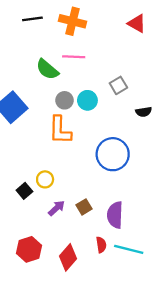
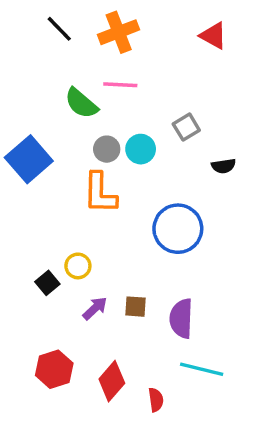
black line: (32, 19) -> (59, 29), turned 54
orange cross: (73, 21) -> (119, 32), turned -35
brown square: (84, 207) -> (136, 307), turned 35
red semicircle: (101, 245) -> (156, 400), moved

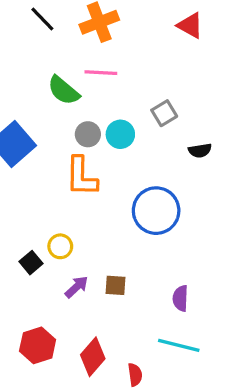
purple semicircle: (181, 318) -> (180, 298), moved, size x0.7

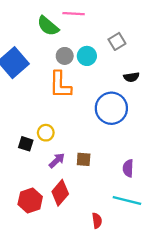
black semicircle: (200, 151) -> (131, 77), moved
black square: (31, 263) -> (26, 144), turned -32
red diamond: (93, 357) -> (60, 193), moved

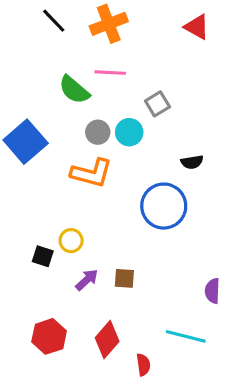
gray square: (117, 41) -> (157, 104), moved
orange L-shape: (60, 85) -> (91, 173), turned -76
purple semicircle: (128, 168) -> (212, 291), moved
red diamond: (60, 193) -> (107, 340), moved

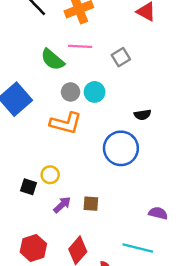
gray square: (157, 104) -> (121, 57), moved
purple semicircle: (212, 291) -> (158, 213), turned 102

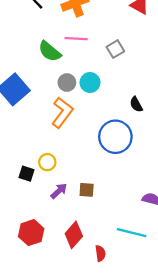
black semicircle: (143, 115) -> (136, 104), turned 70
orange L-shape: (66, 123) -> (62, 113), turned -68

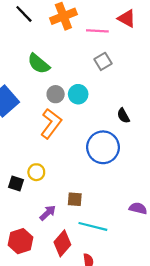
pink line: (76, 39) -> (97, 31), moved
purple arrow: (59, 191) -> (48, 213), moved
cyan line: (132, 233) -> (93, 226), moved

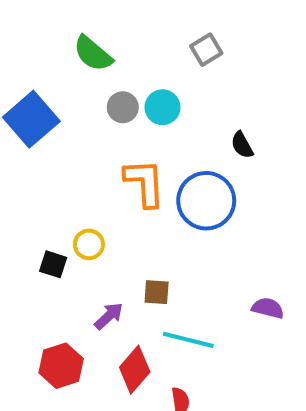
orange L-shape: (51, 124) -> (145, 183), moved, turned -40

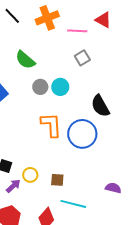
black semicircle: (242, 145) -> (100, 106), size x1.6
yellow circle: (89, 244) -> (30, 175), moved
purple arrow: (109, 316) -> (13, 186), moved

